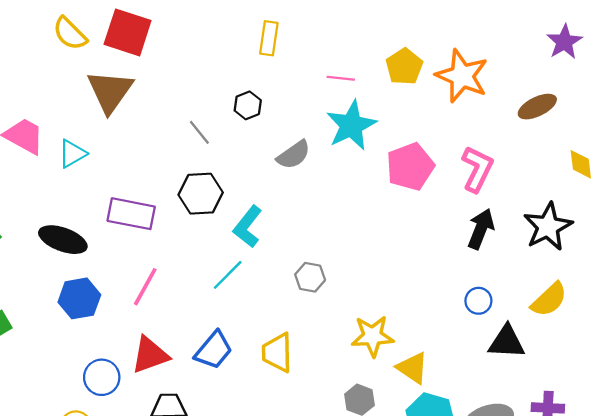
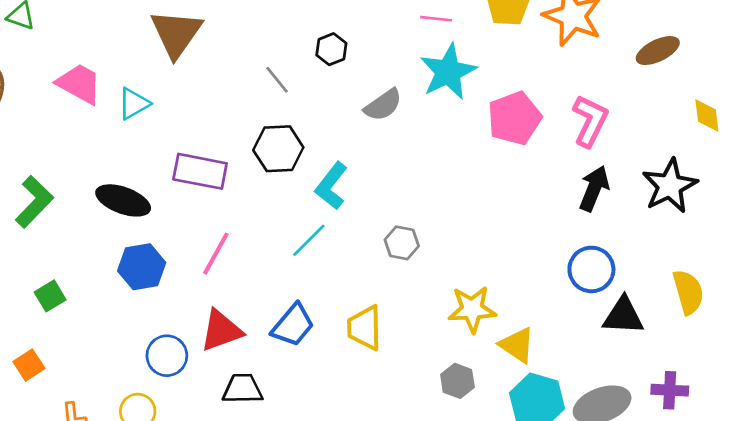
yellow semicircle: (549, 300) -> (688, 292), moved, turned -63
blue circle: (478, 301) -> (591, 269), size x1.5

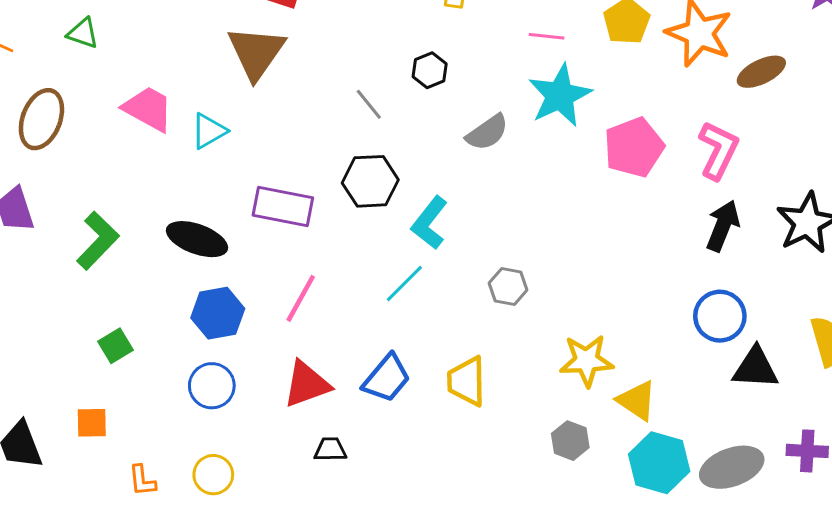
brown ellipse: (658, 51) -> (761, 72), moved
blue circle: (167, 356) -> (212, 386), moved
orange square: (29, 365) -> (92, 423), turned 32
black trapezoid: (242, 389) -> (330, 449), size x0.7

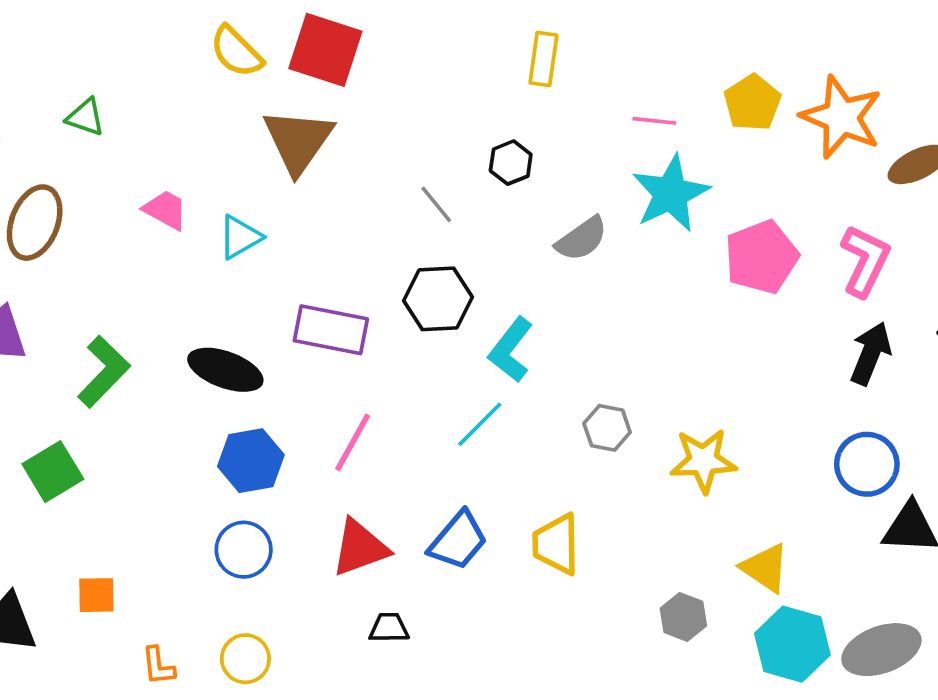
pink trapezoid: (148, 109) -> (165, 210), size x0.7
green square: (116, 346) -> (53, 472), moved, size x1.4
yellow star: (587, 361) -> (703, 461), moved

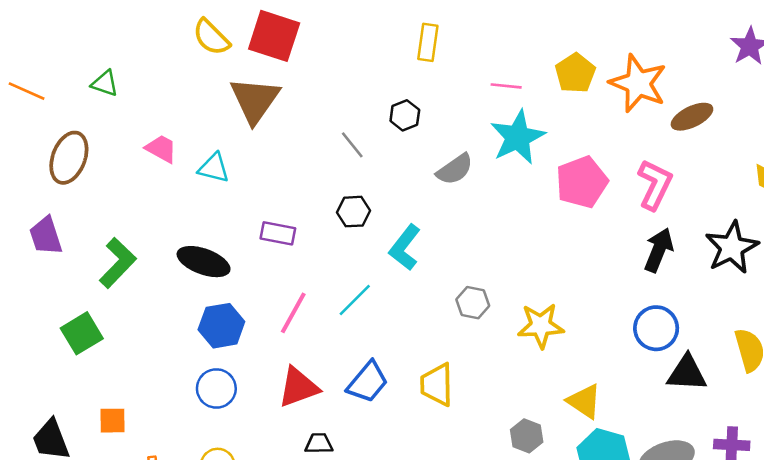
cyan triangle: (240, 237) -> (214, 168), turned 44
black hexagon: (438, 299) -> (354, 212), size x0.7
purple rectangle: (331, 330) -> (278, 233), size x0.7
cyan line: (480, 424) -> (355, 300), moved

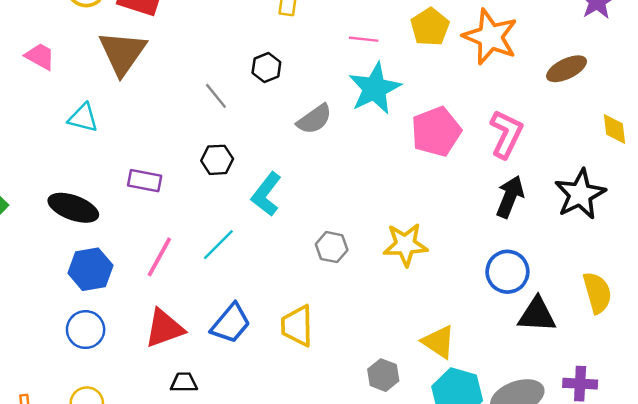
brown ellipse: (692, 117) -> (567, 69), moved
pink trapezoid: (161, 149) -> (40, 56), moved
yellow star: (541, 326) -> (405, 245), moved

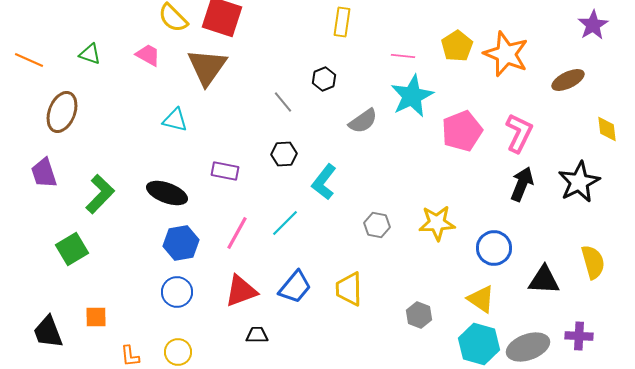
pink trapezoid: (40, 56) -> (148, 55), moved
blue circle: (507, 272) -> (494, 248), moved
yellow triangle: (439, 342) -> (481, 299), moved
gray hexagon: (383, 375) -> (419, 315), moved

